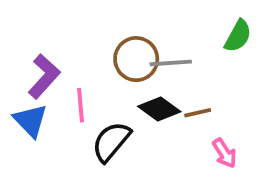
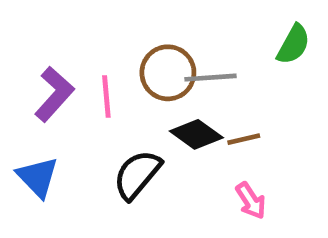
pink line: (80, 105) -> (106, 97), moved
blue triangle: (31, 121) -> (38, 177), moved
pink arrow: (225, 153) -> (251, 201), moved

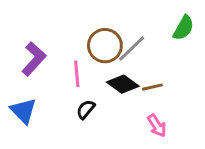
gray line: (211, 78) -> (132, 49), turned -40
pink line: (106, 97) -> (77, 74), moved
black semicircle: (137, 175) -> (86, 109), size x0.6

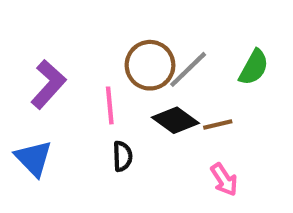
green semicircle: (184, 28) -> (254, 67), moved
black semicircle: (86, 109) -> (122, 156), turned 138

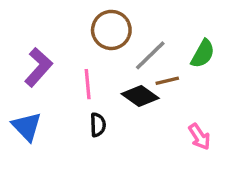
brown circle: (150, 65) -> (111, 30), moved
brown line: (218, 124) -> (167, 81), moved
pink arrow: (224, 180) -> (199, 137), moved

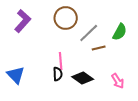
purple L-shape: (39, 67) -> (23, 21), moved
pink line: (88, 84) -> (61, 61), moved
black diamond: (140, 96) -> (83, 78), moved

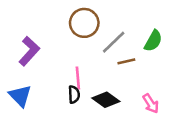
purple L-shape: (23, 21) -> (29, 51), moved

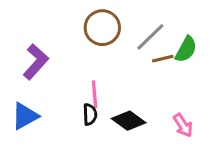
gray line: (114, 42) -> (150, 37), moved
brown line: (126, 61) -> (163, 59), moved
blue triangle: (20, 96) -> (25, 116), turned 45

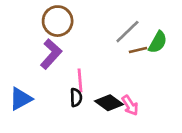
brown circle: (102, 28) -> (58, 21), moved
purple L-shape: (36, 62) -> (51, 54), moved
pink arrow: (183, 125) -> (130, 105), moved

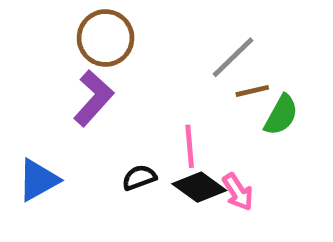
green semicircle: (158, 42) -> (281, 115), moved
pink line: (80, 80) -> (190, 146), moved
black semicircle: (76, 97) -> (139, 178), turned -108

